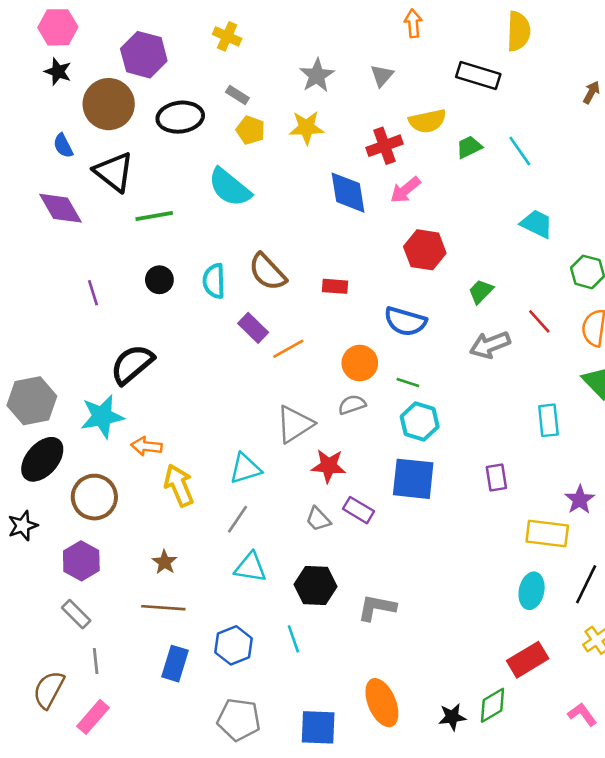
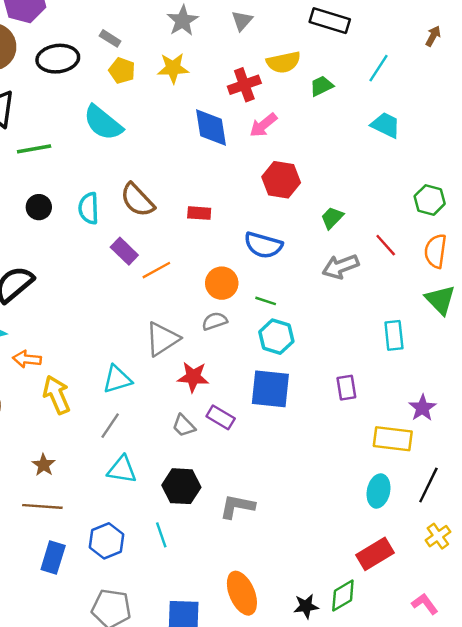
cyan line: (520, 151) -> (379, 68), moved, turned 68
cyan trapezoid: (537, 224) -> (386, 125), moved

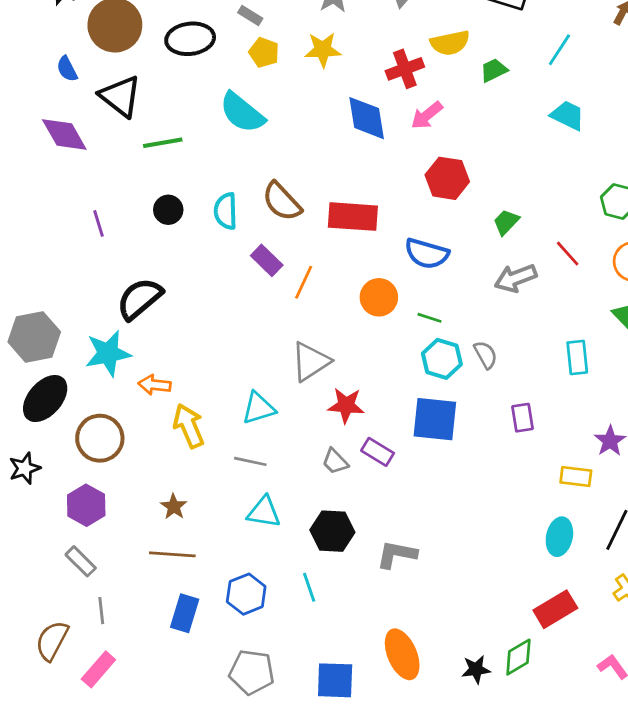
red rectangle: (199, 213) -> (353, 217), size x1.8
orange line: (156, 270) -> (304, 282), turned -36
gray semicircle: (215, 321) -> (486, 355), moved, turned 80
gray line: (110, 426) -> (250, 461), turned 68
yellow rectangle: (393, 439) -> (576, 476), size x0.7

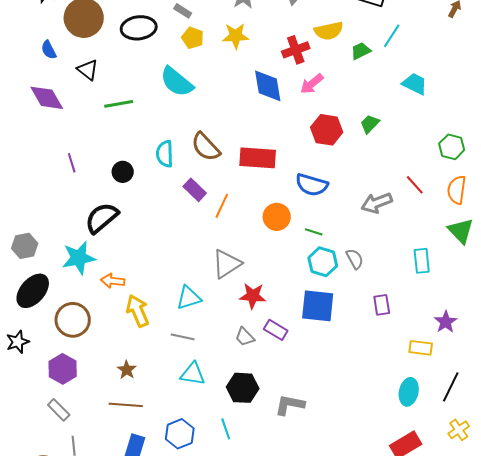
cyan line: (559, 50) -> (392, 36), moved
black triangle: (120, 96) -> (88, 70), size x0.7
black circle: (168, 210) -> (123, 172), moved
green trapezoid: (506, 222) -> (370, 124), moved
gray hexagon: (34, 337) -> (25, 246), size x0.7

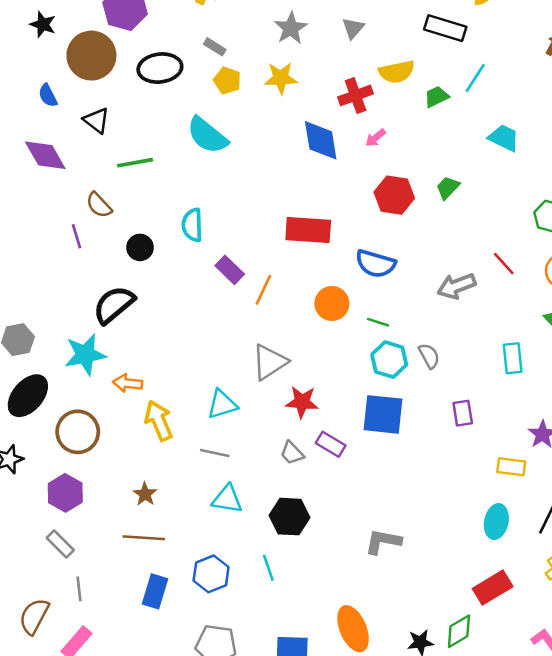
pink arrow: (312, 84) -> (375, 138), size x0.7
brown semicircle: (206, 147) -> (99, 205), moved, size x0.7
gray L-shape: (290, 405) -> (383, 541), moved

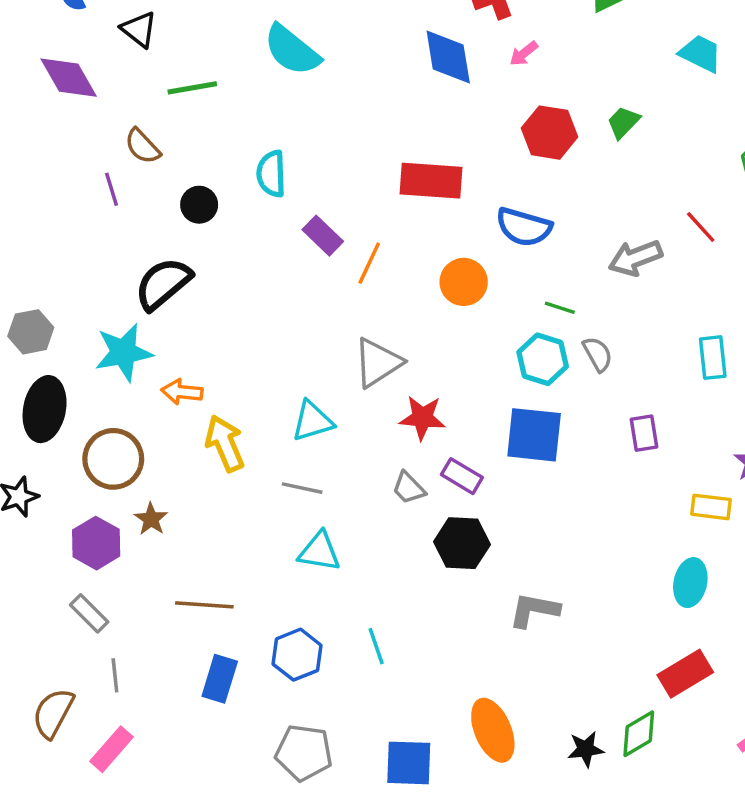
green line: (378, 322) -> (560, 308), moved
black ellipse: (28, 396) -> (45, 409), turned -30
brown star: (145, 494) -> (151, 519), moved
black hexagon: (290, 517) -> (462, 543), moved

